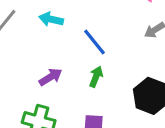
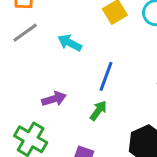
blue line: (95, 42) -> (106, 76), turned 44

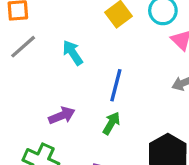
cyan arrow: (70, 43) -> (73, 53), turned 35

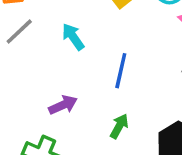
green arrow: (111, 123) -> (119, 126), moved

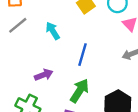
green arrow: (119, 126) -> (80, 91), size x1.5

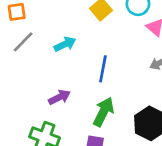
cyan arrow: (53, 31) -> (65, 44), turned 102

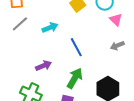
blue line: (103, 69) -> (76, 47), turned -42

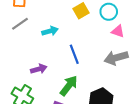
pink triangle: (116, 20) -> (118, 31), turned -32
gray arrow: (117, 46) -> (116, 58), size x1.6

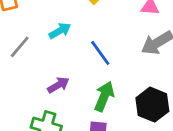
gray line: (20, 24) -> (20, 47), moved

